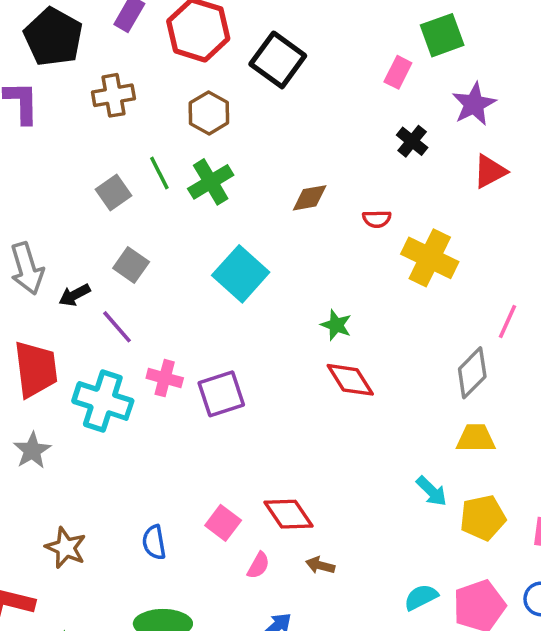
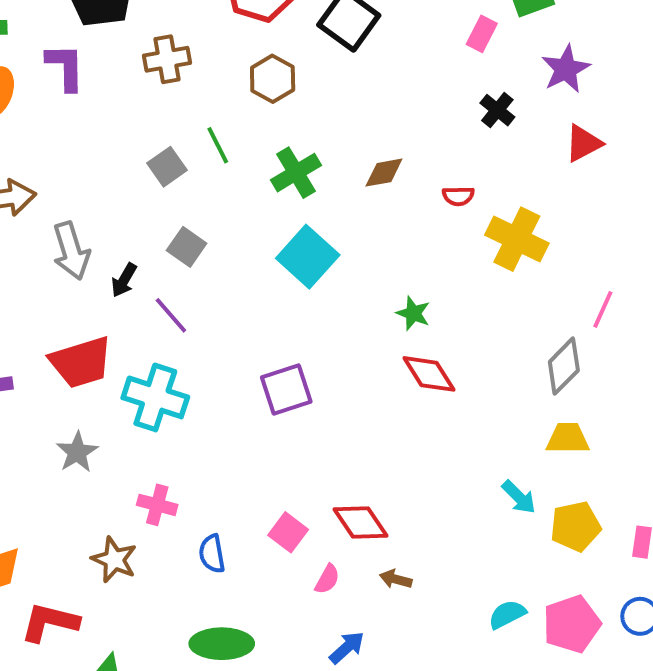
green cross: (211, 182) -> (296, 173), moved
black arrow: (75, 295) -> (124, 280), turned -32
red trapezoid: (36, 369) -> (81, 362), turned 80
pink cross: (165, 378) -> (157, 505), moved

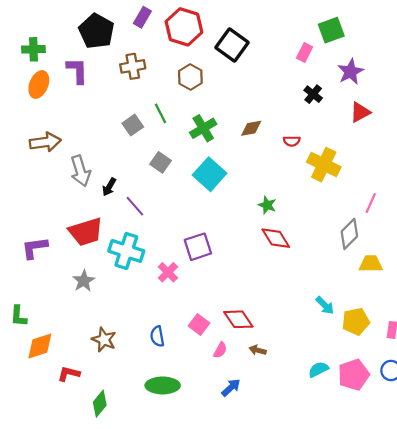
gray square: (187, 247) -> (160, 162), moved
yellow trapezoid: (568, 438) -> (371, 264), moved
pink cross: (157, 505) -> (168, 272), moved, turned 30
red L-shape: (50, 622) -> (69, 374), size x0.7

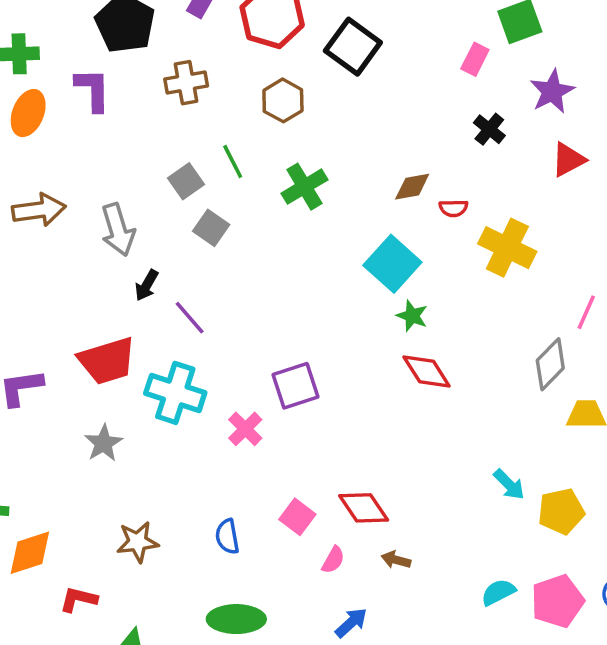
brown diamond: (251, 128) -> (412, 187), moved
gray square: (160, 162) -> (211, 228), moved
gray arrow: (80, 171) -> (118, 230), moved
cyan square: (210, 174) -> (392, 264), moved
brown star: (104, 340) -> (138, 542), turned -30

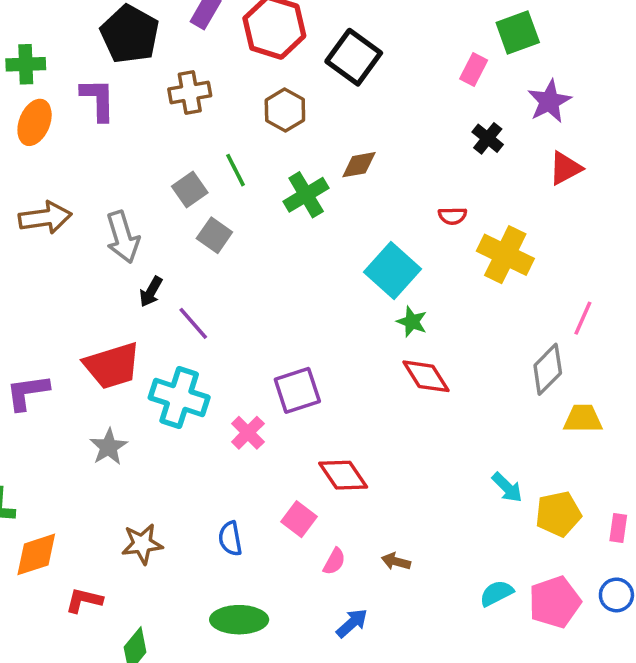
brown diamond: (412, 187) -> (359, 165), moved
red diamond: (364, 508) -> (343, 475), moved

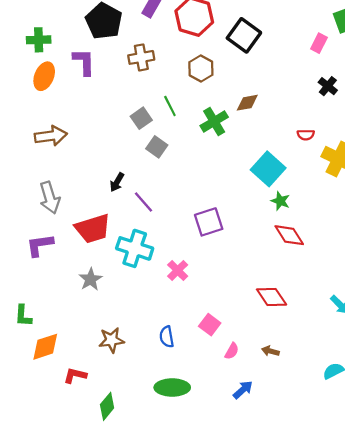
gray arrow: (123, 237) -> (50, 198), moved
purple square: (297, 390) -> (209, 222), moved
red diamond: (343, 475) -> (272, 297), moved

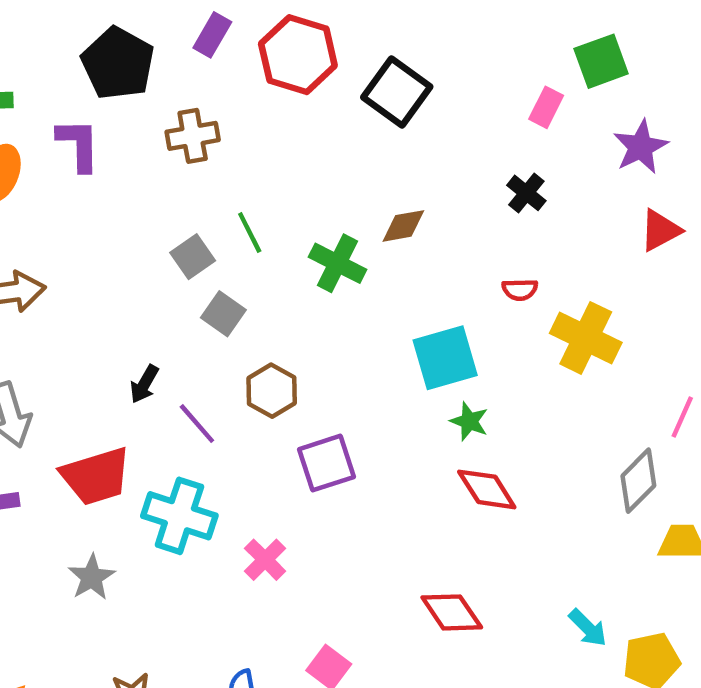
brown hexagon: (201, 69) -> (272, 391), moved
black cross: (328, 86) -> (526, 193), moved
green cross: (214, 121) -> (338, 263), turned -32
cyan square: (268, 169) -> (445, 358), turned 32

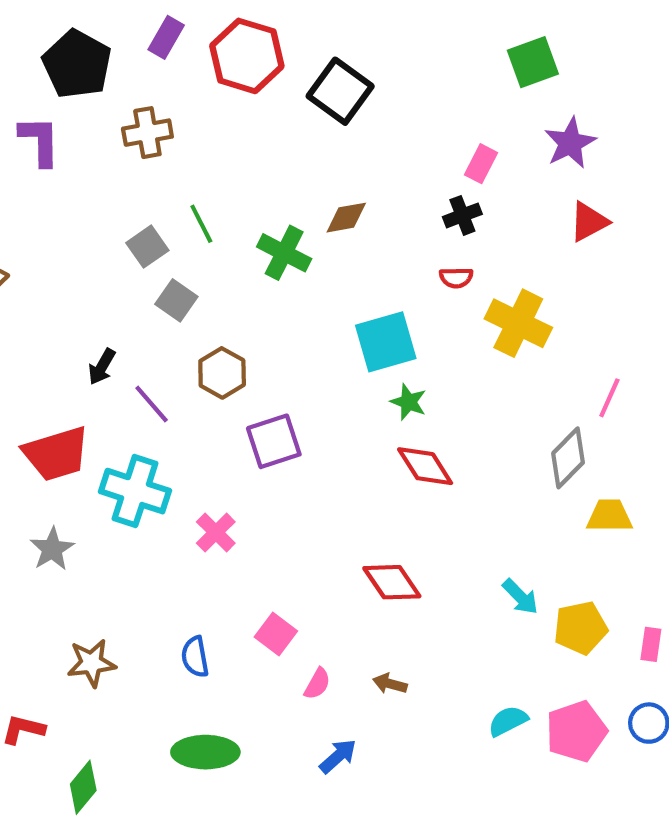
pink rectangle: (546, 107) -> (481, 164), moved
black cross: (526, 193) -> (462, 215), moved, turned 30

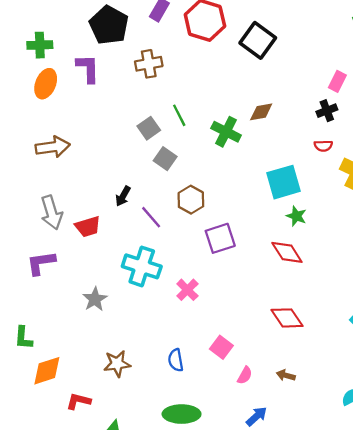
red trapezoid: (56, 454) -> (88, 227), moved, size x0.7
red diamond: (425, 466) -> (287, 252), moved

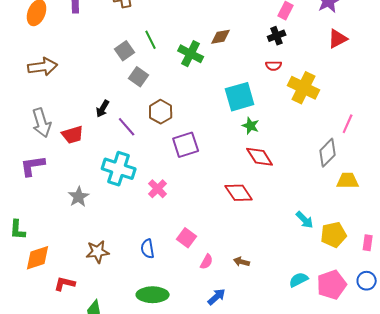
red diamond: (287, 252) -> (260, 157), moved
red diamond: (287, 318) -> (239, 193), moved

